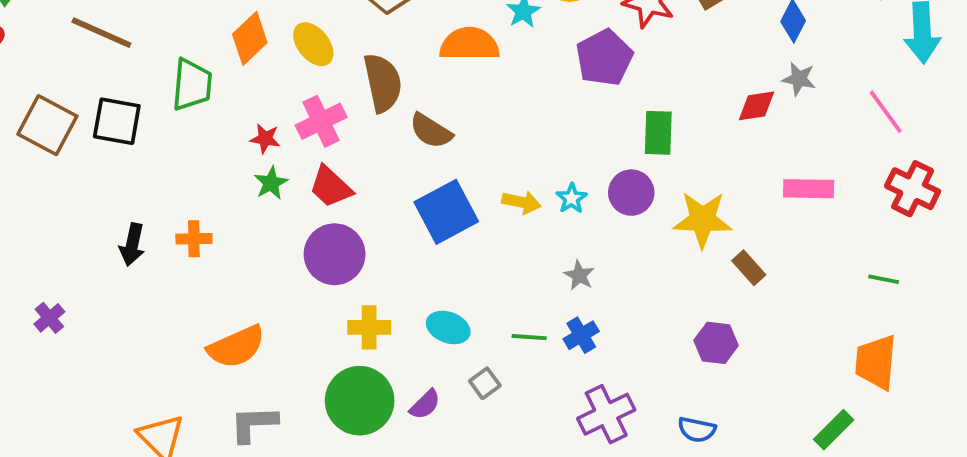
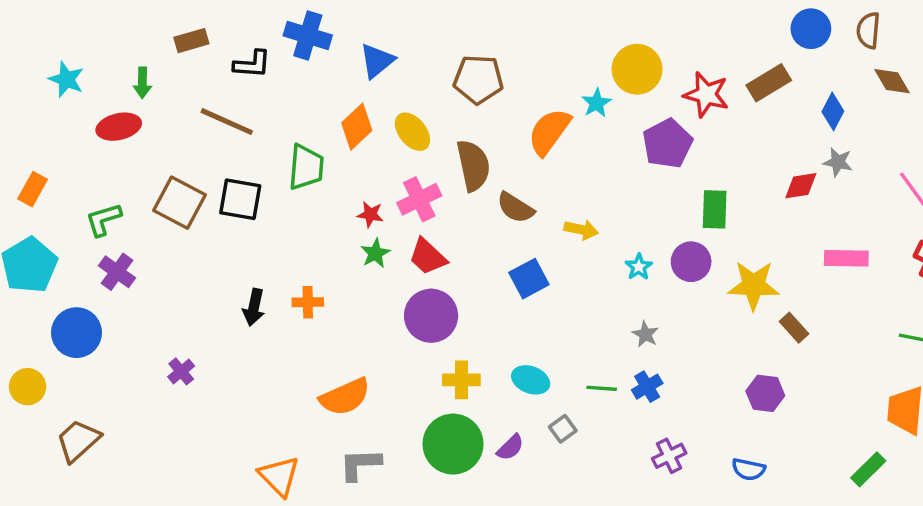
orange semicircle: (469, 44) -> (549, 132), turned -54
yellow arrow: (521, 202) -> (581, 230), moved
blue square: (446, 212) -> (529, 279), size x0.7
purple cross: (606, 414) -> (669, 456), size x0.7

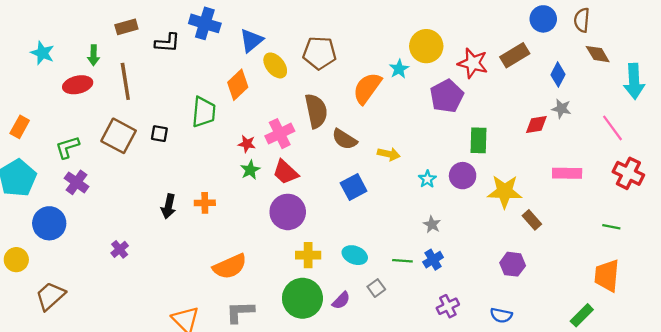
brown line: (227, 122) -> (125, 81), moved, turned 57
yellow ellipse: (412, 132) -> (275, 65), moved
black square: (240, 199) -> (159, 134), size x0.6

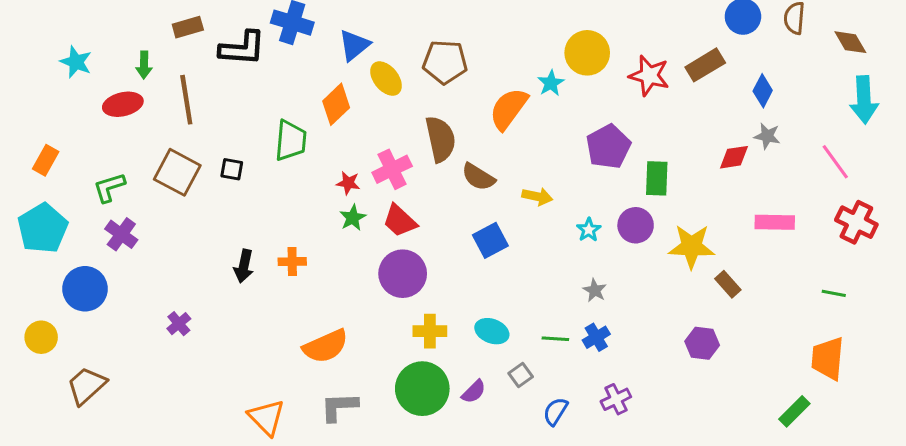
black L-shape: (167, 43) -> (242, 48), size x1.4
brown diamond: (598, 54) -> (850, 42), moved
purple pentagon: (447, 96) -> (608, 147), moved
blue semicircle: (501, 315) -> (555, 411), moved, turned 110

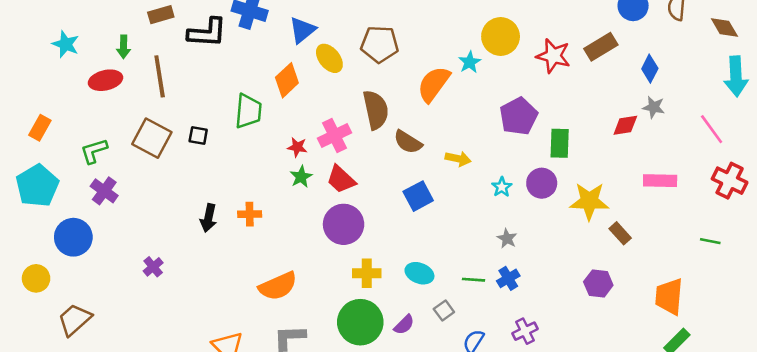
orange trapezoid: (828, 358) -> (669, 296), moved

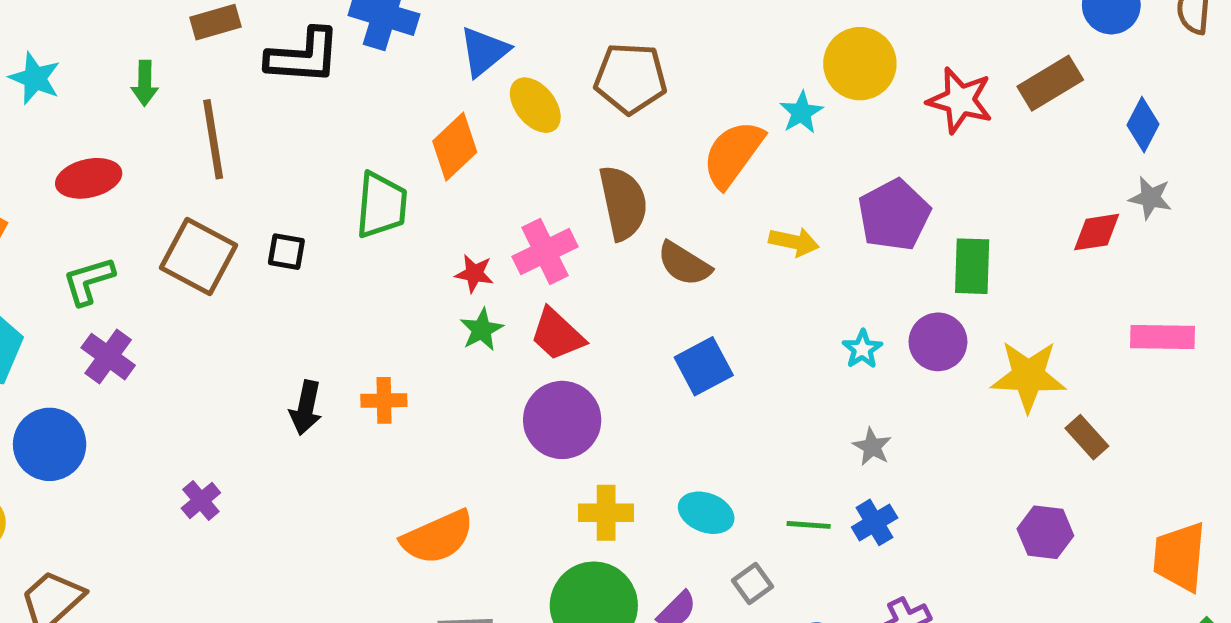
red ellipse: (106, 80) -> (89, 178), moved
yellow arrow: (458, 159) -> (794, 242), moved

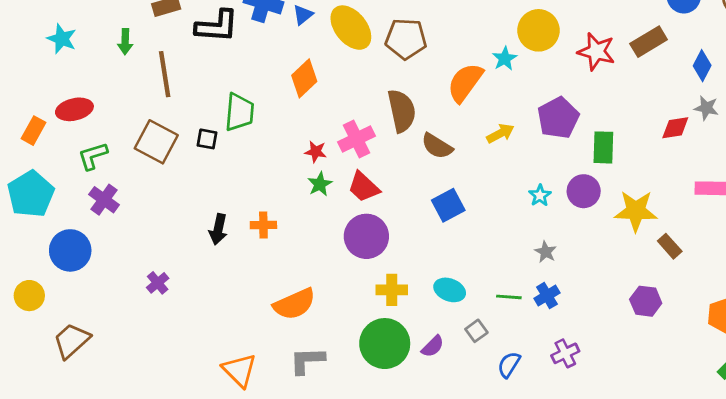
blue triangle: (484, 51) -> (303, 15), moved, size x0.7
yellow ellipse: (535, 105) -> (351, 28), moved, size x1.4
red ellipse: (89, 178) -> (74, 109), moved
green trapezoid: (382, 205) -> (239, 112), moved
yellow arrow: (794, 242) -> (500, 133), turned -40

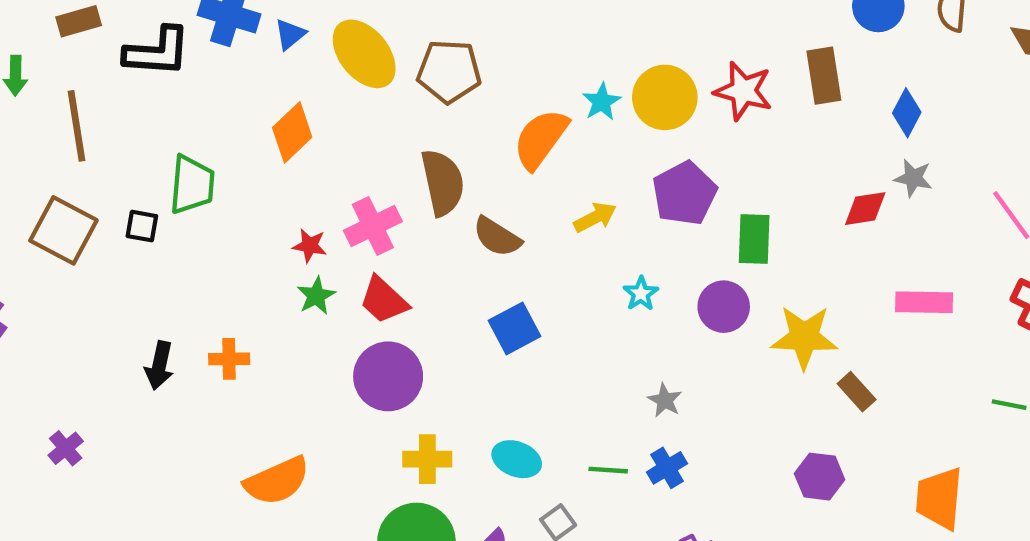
yellow circle: (538, 30) -> (665, 97), moved
brown rectangle: (649, 42) -> (824, 76), turned -68
cyan star: (540, 195) -> (641, 294), moved

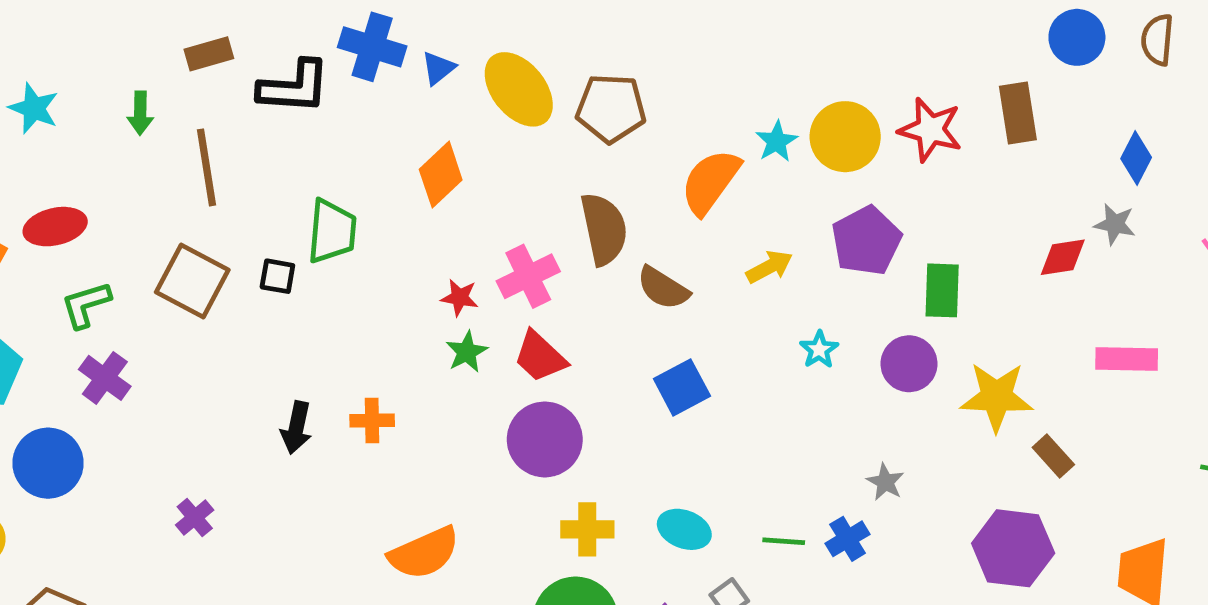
blue diamond: (907, 113) -> (1136, 158), moved
gray star: (665, 400) -> (885, 482), moved
purple hexagon: (820, 477) -> (1013, 548), size x1.5

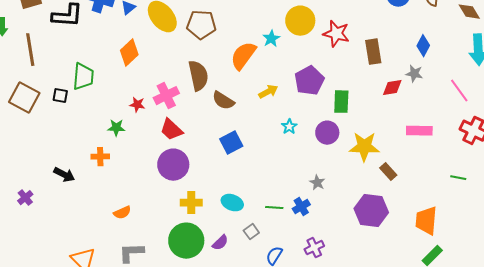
brown rectangle: (1018, 113) -> (373, 52), moved
yellow circle: (845, 137) -> (300, 21), moved
green star: (467, 352) -> (116, 128), moved, turned 30
black arrow: (296, 428) -> (64, 175), moved, turned -75
orange semicircle: (424, 553) -> (122, 213), size x0.6

